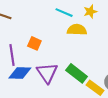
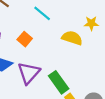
cyan line: (64, 13) -> (42, 13), moved

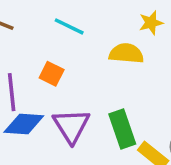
green rectangle: (59, 82) -> (122, 129), turned 30

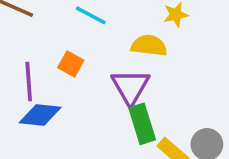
purple triangle: (71, 126) -> (130, 87), moved

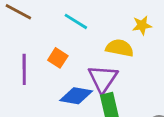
blue diamond: (40, 115) -> (76, 96), moved

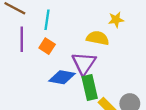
cyan line: (76, 21) -> (47, 20), moved, turned 66
purple line: (24, 69) -> (22, 39), moved

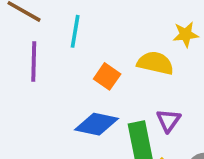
orange square: (47, 46) -> (107, 76), moved
purple triangle: (84, 63) -> (168, 121), moved, size x0.6

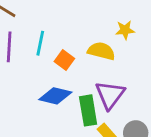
cyan line: (75, 31) -> (40, 43), moved
purple triangle: (168, 121) -> (110, 95), size x1.6

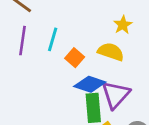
yellow star: (125, 30) -> (123, 25), moved, turned -30
blue diamond: (55, 96) -> (90, 84), moved

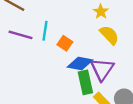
purple line: (22, 41) -> (20, 35), turned -75
yellow semicircle: (111, 52) -> (109, 35), moved, turned 35

